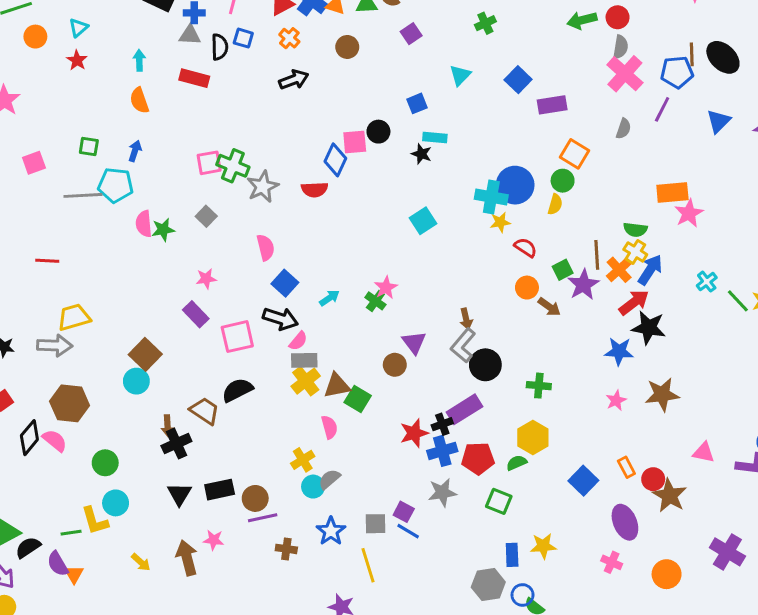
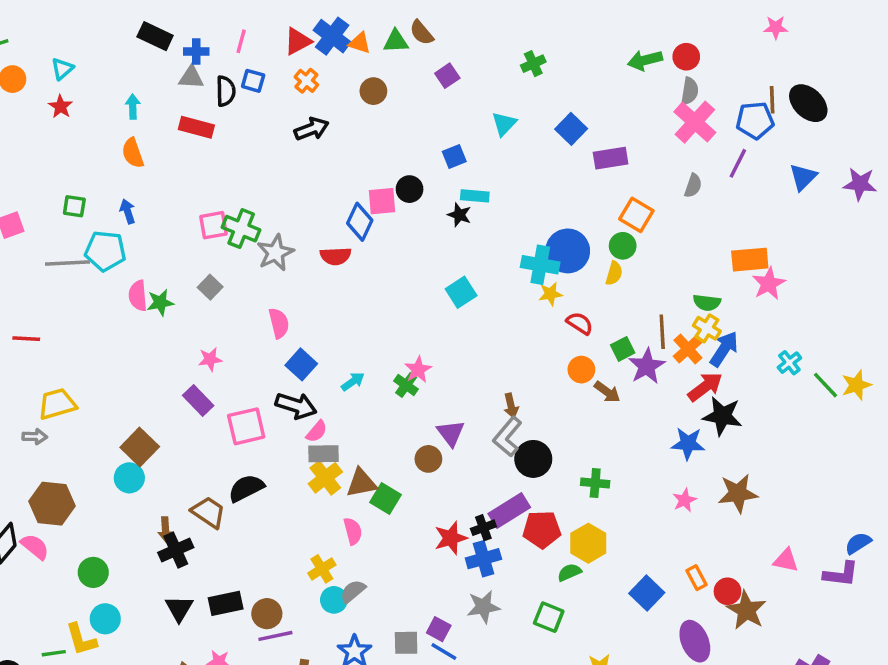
blue arrow: (135, 151) -> (128, 211), turned -36
gray arrow: (55, 345) -> (35, 437), size x0.6
red pentagon: (478, 458) -> (542, 529), moved

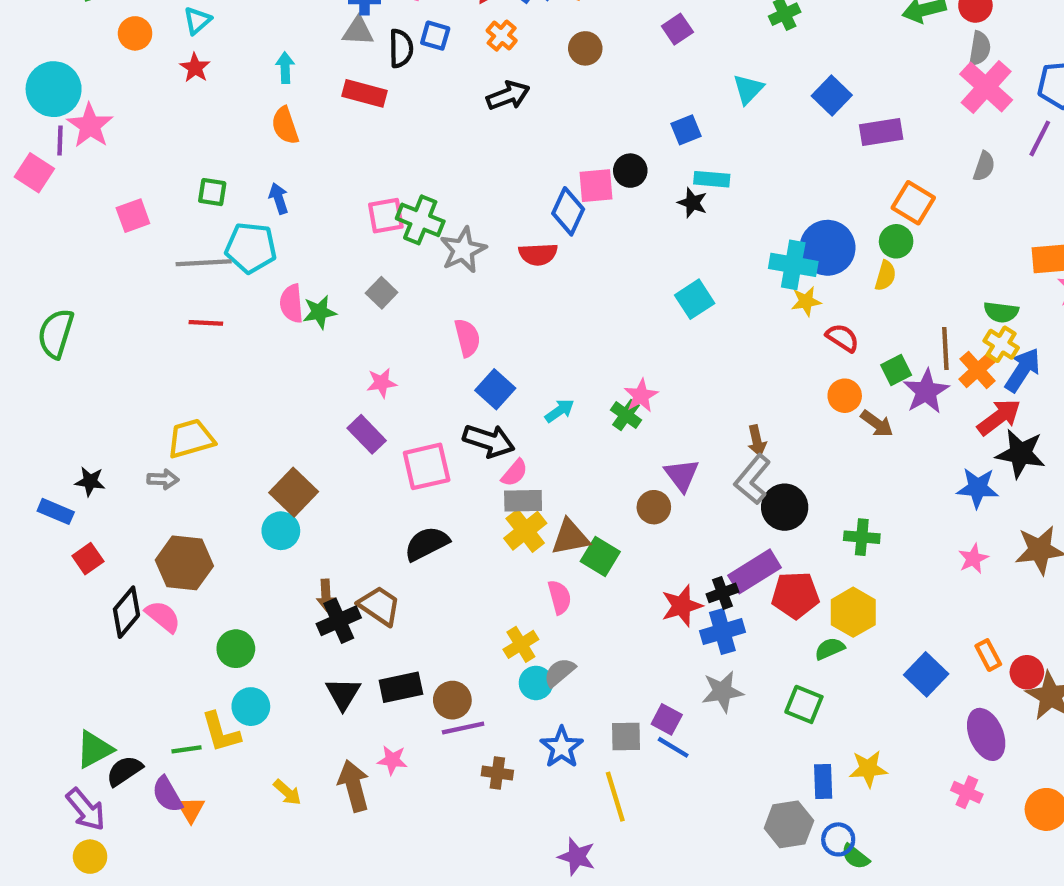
red line: (26, 339) -> (206, 323), moved
brown trapezoid: (208, 512) -> (379, 606), moved

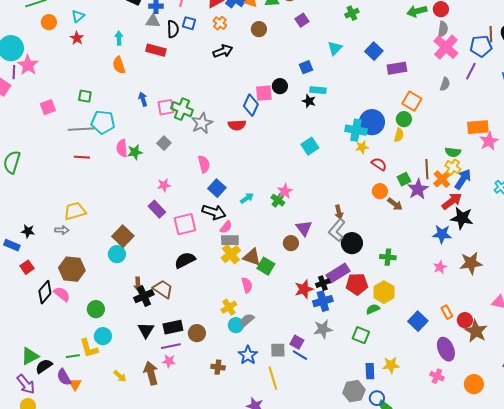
blue arrow: (279, 198) -> (143, 99), moved
brown triangle: (570, 537) -> (252, 257), turned 30
purple line: (463, 728) -> (171, 346), moved

